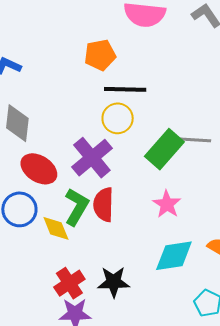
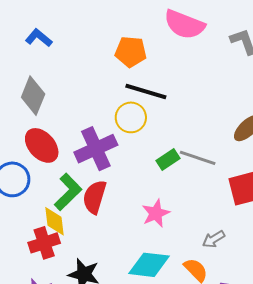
green rectangle: (164, 149) -> (168, 160), size x0.6
yellow diamond: (56, 228) -> (54, 221), moved
red cross: (69, 283) -> (44, 243), moved

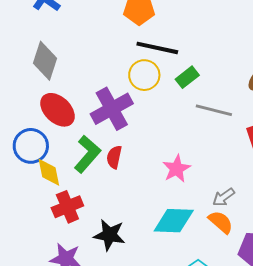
green rectangle: (168, 160) -> (187, 77), moved
red semicircle: (95, 197) -> (114, 157), size x0.7
yellow diamond: (54, 221) -> (49, 172), moved
gray arrow: (214, 239) -> (224, 197), moved

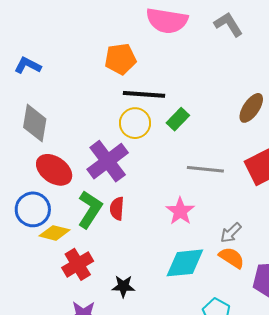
gray line: (214, 110) -> (205, 169), moved
yellow diamond: (49, 172) -> (54, 233), turned -56
black star: (109, 235) -> (123, 286), size x0.7

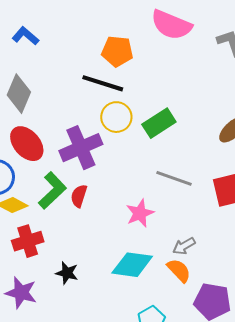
black line: (144, 94) -> (103, 83), moved
green rectangle: (178, 119) -> (159, 123), size x1.4

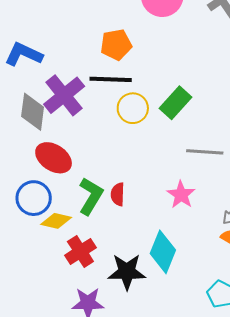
blue L-shape: (26, 36) -> (24, 54), size x1.4
purple cross: (81, 148) -> (64, 95), moved
cyan diamond: (132, 265) -> (163, 252), moved, turned -60
black star: (67, 273) -> (127, 272), size x1.6

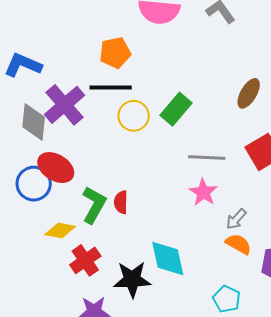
pink star: (181, 195) -> (203, 192), moved
blue circle: (34, 198) -> (34, 184), moved
cyan diamond: (163, 252) -> (168, 259), turned -33

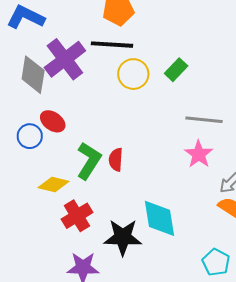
green rectangle: (176, 109) -> (176, 70), size x0.7
red ellipse: (56, 168) -> (53, 121), size x0.7
blue circle: (34, 184) -> (30, 136), size x0.7

